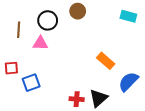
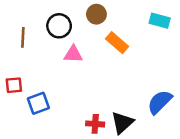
pink triangle: (40, 43) -> (73, 54), moved
orange rectangle: (106, 61) -> (117, 43), moved

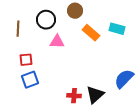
cyan rectangle: (160, 21) -> (117, 29), moved
red square: (14, 85) -> (26, 60), moved

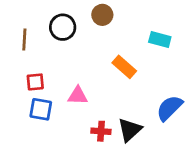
orange rectangle: (91, 33) -> (124, 67), moved
pink triangle: (57, 42) -> (78, 96), moved
blue square: (30, 80) -> (41, 109), turned 30

